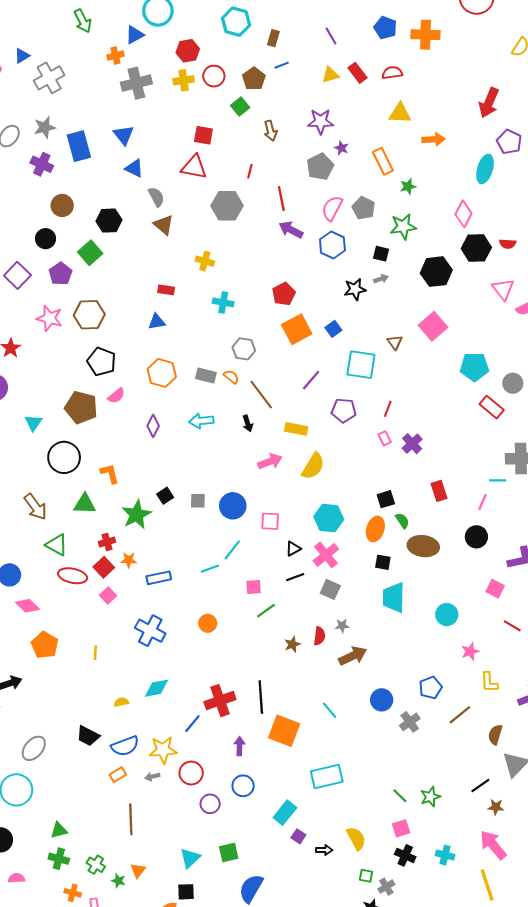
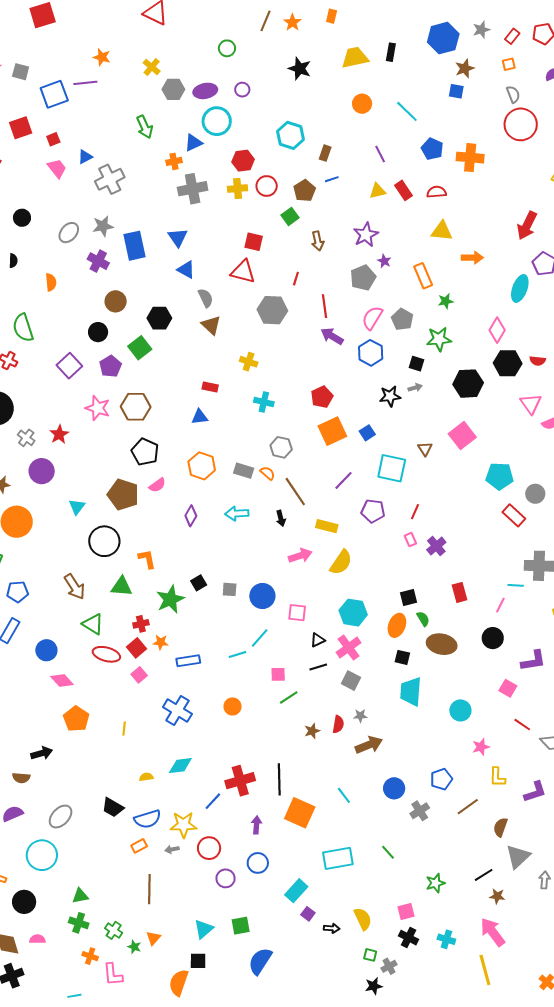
purple star: (321, 121) -> (366, 235), turned -30
green line: (400, 796) -> (388, 852), moved

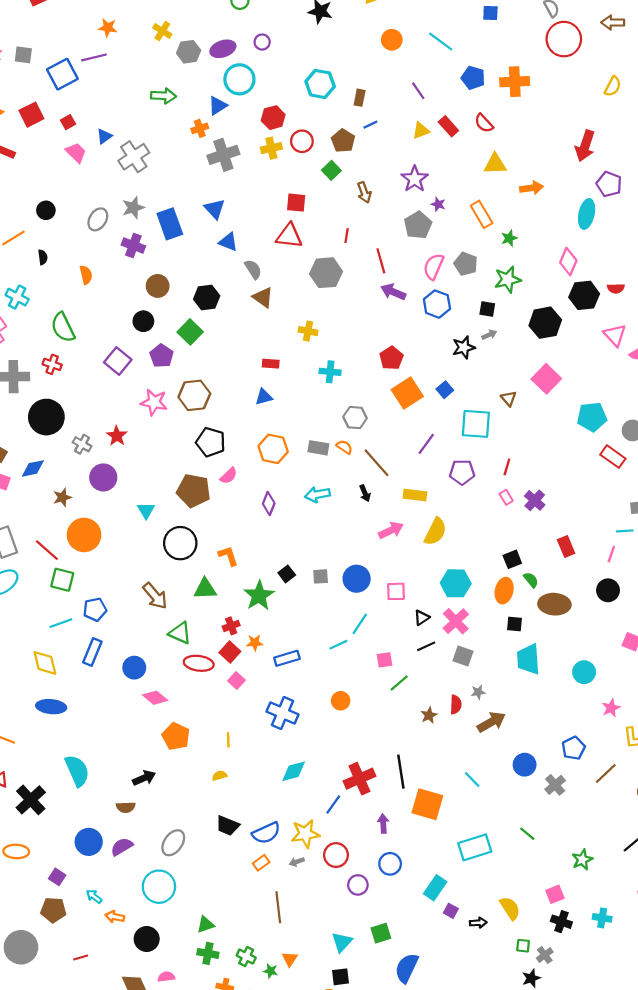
green arrow: (145, 127) -> (163, 96), turned -55
red semicircle: (437, 192) -> (484, 123), turned -120
yellow semicircle: (146, 777) -> (219, 776), moved

